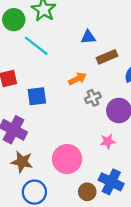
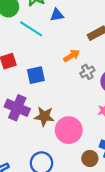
blue triangle: (88, 37) -> (57, 15), moved
brown star: (22, 162) -> (44, 116), moved

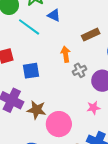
blue triangle: (57, 15) -> (54, 15), turned 32
orange arrow: (72, 56) -> (66, 54), turned -70

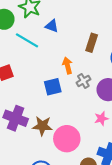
brown rectangle: (91, 35) -> (92, 43), turned -42
blue square: (31, 71) -> (53, 87), moved

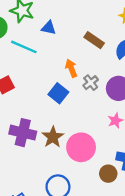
brown rectangle: (92, 43) -> (94, 40), turned -66
blue square: (53, 87) -> (58, 93), turned -30
brown star: (42, 126) -> (53, 137), turned -30

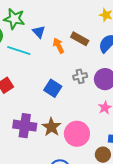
blue triangle: (49, 28) -> (39, 32), turned 40
orange arrow: (71, 68) -> (59, 46), moved
gray cross: (91, 83) -> (80, 76), turned 32

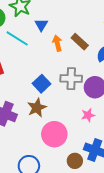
gray cross: (80, 76) -> (71, 79), size x1.5
brown star: (51, 127) -> (37, 108), moved

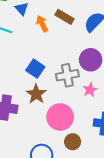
gray cross: (71, 79) -> (67, 75), moved
brown circle: (75, 161) -> (73, 142), moved

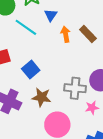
blue square: (35, 69) -> (31, 70), moved
brown star: (36, 94) -> (41, 97), turned 30

